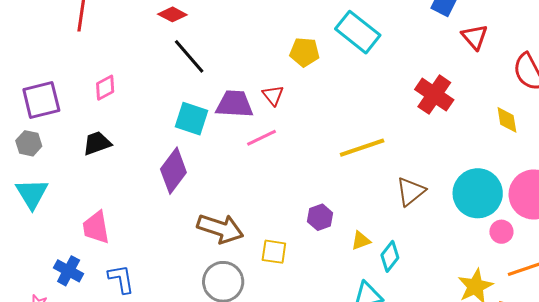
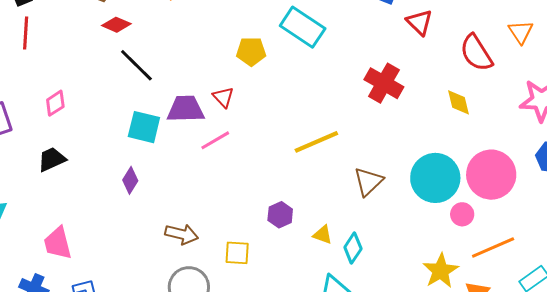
purple diamond: (173, 171) -> (130, 180), size x0.6
brown arrow: (220, 229) -> (182, 234), size x0.7
yellow triangle: (361, 241) -> (323, 235), turned 45

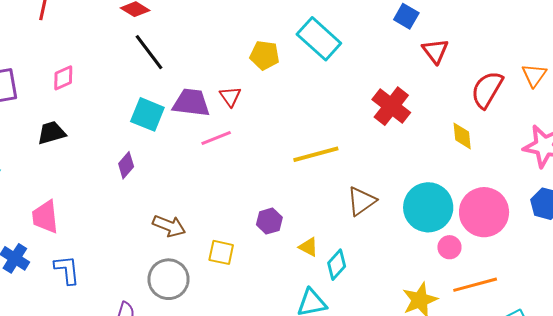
red semicircle: (476, 53) -> (487, 90), turned 54

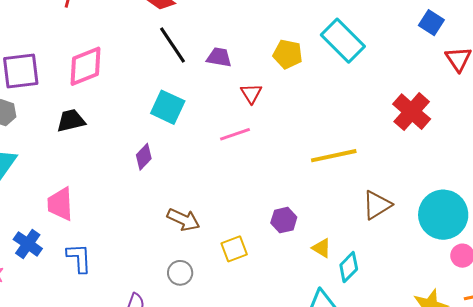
pink diamond: (63, 78) -> (86, 66), size x1.6
purple trapezoid: (191, 103) -> (219, 57), moved, size x0.7
yellow square: (221, 252) -> (234, 249), turned -36
gray circle: (169, 279) -> (180, 273), size x0.6

